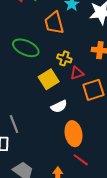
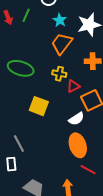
orange trapezoid: (54, 23) -> (62, 44), moved, turned 60
yellow square: (49, 79) -> (39, 106), moved, turned -30
white semicircle: (59, 106) -> (76, 119), moved

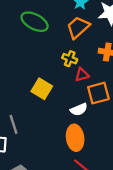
green ellipse: (21, 68) -> (35, 22), moved

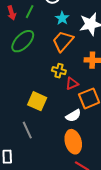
green ellipse: (35, 22) -> (23, 41), turned -65
gray line: (13, 124) -> (27, 130), moved

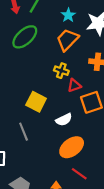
white semicircle: (73, 116) -> (64, 120), moved
orange ellipse: (73, 142) -> (72, 147), turned 65

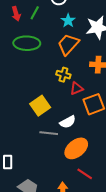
green ellipse: (25, 37) -> (27, 43), turned 45
yellow square: (36, 102) -> (40, 106), turned 30
gray line: (24, 132) -> (49, 133), moved, turned -60

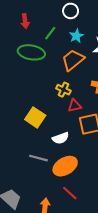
green line: (35, 13) -> (50, 33), moved
yellow square: (40, 106) -> (35, 117), turned -30
gray line: (49, 133) -> (38, 158), moved

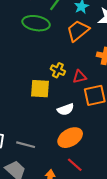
yellow cross: (63, 90) -> (58, 70), moved
yellow square: (35, 117) -> (40, 89), turned -30
gray line: (38, 158) -> (26, 145), moved

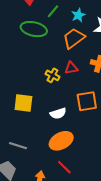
red triangle: (80, 77) -> (71, 68), moved
yellow square: (40, 89) -> (23, 103), moved

